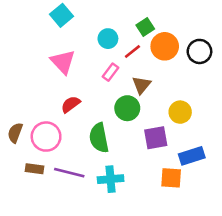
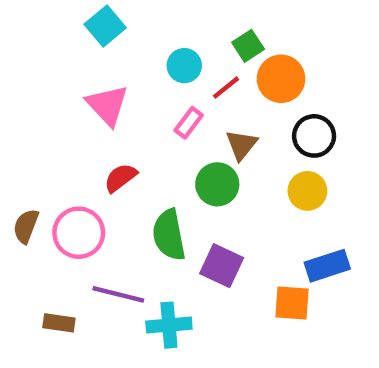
black circle: (199, 51) -> (314, 136), moved
purple square: (156, 138) -> (222, 266), moved, turned 35
brown rectangle: (34, 169) -> (59, 323), moved
cyan cross: (111, 179) -> (169, 325), moved

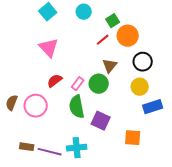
cyan circle: (184, 66) -> (84, 12), moved
pink rectangle: (189, 123) -> (78, 84), moved
blue rectangle: (327, 266) -> (153, 107), moved
purple line: (118, 294) -> (50, 152), moved

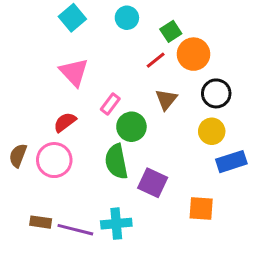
red semicircle: (55, 81) -> (65, 122), moved
pink rectangle: (78, 84) -> (110, 104), moved
green circle: (99, 84) -> (131, 127), moved

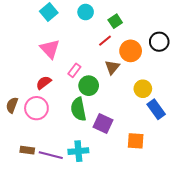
orange circle: (194, 54) -> (131, 51), moved
black circle: (216, 93) -> (159, 42), moved
blue rectangle: (231, 162) -> (156, 109), turned 72

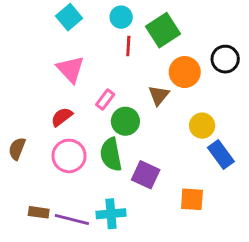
green square: (115, 21) -> (163, 30), size x1.6
red line: (105, 41) -> (128, 46), moved, turned -48
pink circle: (36, 108) -> (69, 156), moved

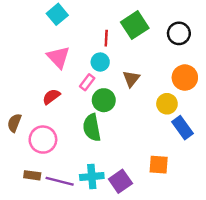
cyan circle: (121, 17) -> (100, 62), moved
black circle: (225, 59) -> (179, 33), moved
orange circle: (185, 72) -> (185, 78), moved
pink circle: (69, 156) -> (43, 140), moved
purple square: (146, 175) -> (120, 181), moved, turned 30

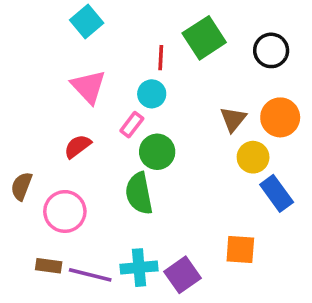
brown triangle: (131, 79) -> (233, 119), moved

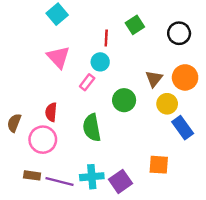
green square: (204, 38) -> (135, 25), size x0.7
red semicircle: (78, 146) -> (51, 112), moved, turned -48
green circle: (157, 152) -> (124, 100), moved

